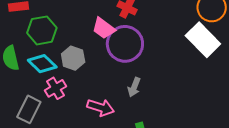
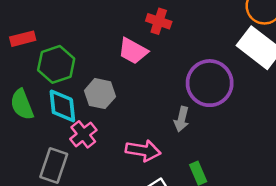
purple circle: (125, 44) -> (210, 83), moved
cyan diamond: (42, 64) -> (62, 106), turned 48

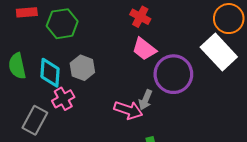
pink trapezoid: (133, 51) -> (144, 49), moved
green hexagon: (56, 64) -> (62, 24), moved
pink arrow: (143, 151) -> (128, 110), moved

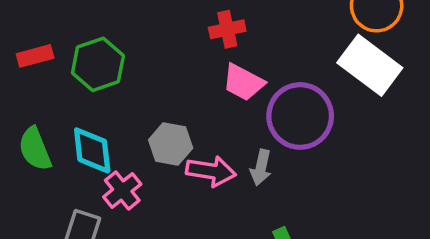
red cross: (140, 17) -> (227, 29), turned -30
gray hexagon: (82, 68) -> (171, 144), moved
pink arrow: (128, 110) -> (211, 171), moved

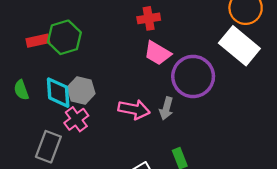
red rectangle: (35, 56) -> (38, 41), moved
gray hexagon: (171, 144) -> (81, 90), moved
green semicircle: (35, 149) -> (21, 90), size x0.7

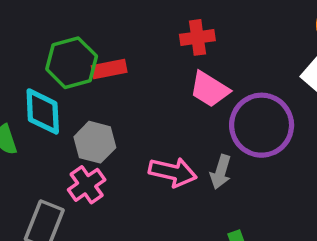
red rectangle: (38, 41) -> (109, 69), moved
cyan diamond: (58, 93) -> (43, 111), moved

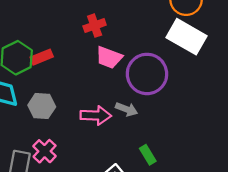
gray arrow: (221, 172) -> (127, 109), turned -75
pink cross: (87, 185) -> (45, 151), moved

